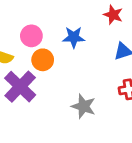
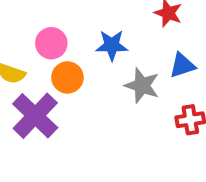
gray star: (84, 106) -> (142, 86), moved

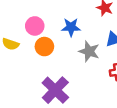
purple cross: (35, 116) -> (55, 90), moved

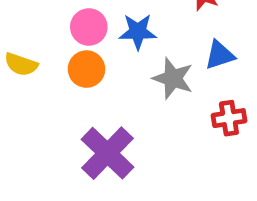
pink circle: (35, 26) -> (89, 27), moved

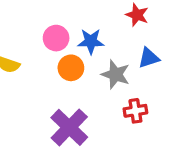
orange circle: (86, 69) -> (71, 68), moved
red cross: (229, 118) -> (135, 111), moved

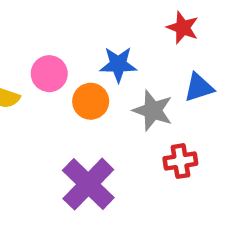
pink circle: (56, 38) -> (49, 74), moved

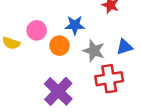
blue triangle: (199, 87) -> (124, 47), moved
red cross: (180, 161) -> (109, 79), size x1.5

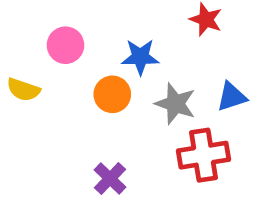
pink circle: (37, 30) -> (65, 45), moved
purple cross: (58, 91) -> (110, 179), size x0.6

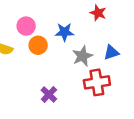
orange circle: (112, 94) -> (38, 45), moved
gray star: (175, 104) -> (82, 56), turned 30

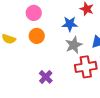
pink circle: (26, 26) -> (34, 13), moved
blue star: (64, 32) -> (70, 24), moved

